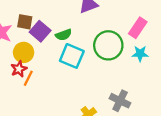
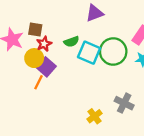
purple square: (40, 31) -> (46, 67), moved
cyan square: (72, 56) -> (89, 53), moved
red star: (19, 69) -> (44, 44), moved

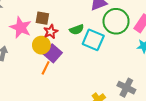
green circle: (113, 51) -> (116, 21), moved

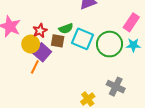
brown square: (42, 18) -> (58, 41), moved
green circle: (116, 21) -> (109, 44), moved

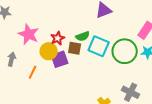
purple square: (42, 52) -> (60, 59), turned 30
orange line: (35, 67) -> (33, 72), moved

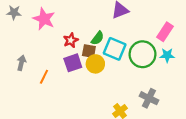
pink star: (29, 34) -> (44, 19), moved
green semicircle: (83, 36) -> (97, 38), turned -32
yellow circle: (49, 51) -> (95, 64), moved

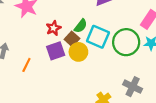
brown square: (89, 51) -> (72, 39), turned 32

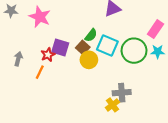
red star: (54, 28) -> (48, 55), moved
purple square: (56, 51) -> (60, 48), moved, turned 36
gray cross: (133, 87) -> (122, 93), moved, turned -30

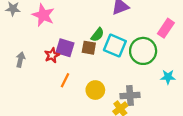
brown square: (83, 48) -> (89, 48), turned -32
cyan star: (158, 52) -> (168, 77), moved
yellow circle: (89, 60) -> (95, 90), moved
orange line: (40, 72) -> (65, 80), moved

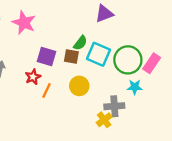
pink rectangle: (166, 28) -> (152, 63), moved
red star: (52, 55) -> (33, 77), moved
cyan star: (168, 77) -> (135, 87), moved
yellow circle: (95, 90) -> (79, 86), moved

